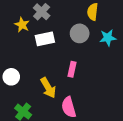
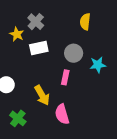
gray circle: (80, 33) -> (74, 53), moved
cyan star: (108, 38) -> (98, 65), moved

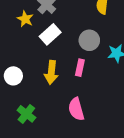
white rectangle: (39, 48) -> (50, 34), turned -30
yellow arrow: (42, 95) -> (51, 72), moved, turned 36

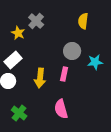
white rectangle: (50, 34) -> (13, 60), moved

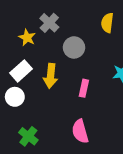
gray circle: (72, 51) -> (74, 47), moved
yellow arrow: (40, 78) -> (51, 76), moved

